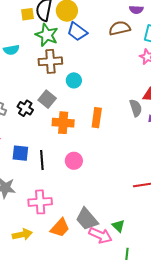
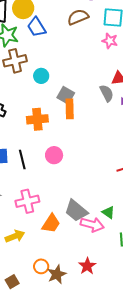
blue trapezoid: (77, 32) -> (37, 27), turned 30
gray square: (47, 99) -> (66, 95), moved

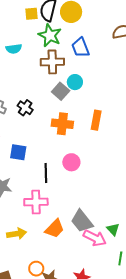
blue trapezoid: (37, 27) -> (80, 47), moved
gray square: (66, 95) -> (61, 91), moved
black line: (22, 160) -> (46, 173), moved

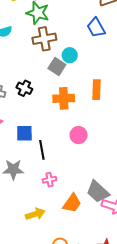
blue trapezoid: (80, 47) -> (96, 28), moved
black line: (46, 173) -> (42, 150), moved
pink cross: (36, 202) -> (50, 180), size x0.6

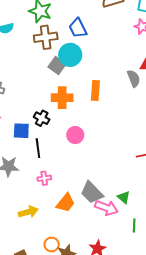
blue trapezoid: (96, 28) -> (78, 28), moved
cyan circle: (70, 55) -> (70, 55), size x1.5
black cross: (24, 88) -> (42, 118), moved

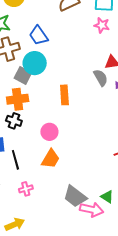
orange cross: (62, 98) -> (18, 99), moved
black cross: (42, 118) -> (14, 121), moved
pink circle: (75, 135) -> (49, 132), moved
orange trapezoid: (66, 203) -> (51, 159), moved

